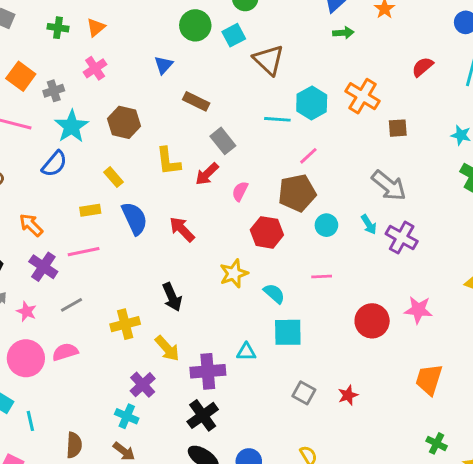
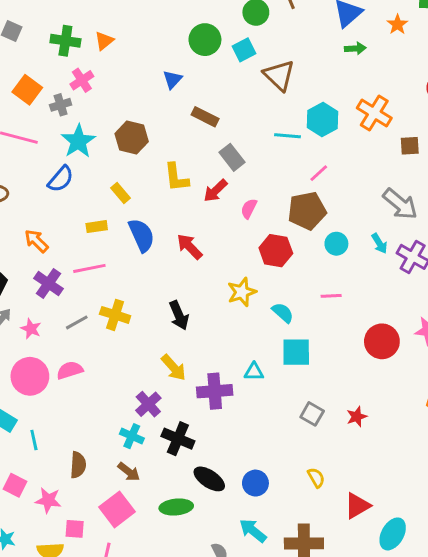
green cross: (58, 28) -> (65, 41), size x1.4
pink cross: (95, 68) -> (82, 80), moved
yellow cross: (125, 324) -> (115, 315), moved, turned 32
black cross: (203, 415) -> (178, 439), moved, turned -32

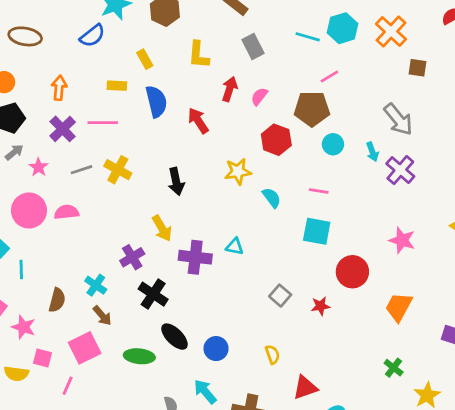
red arrow: (215, 191) -> (230, 89), moved, turned 140
orange arrow: (36, 241) -> (59, 88), turned 40
red circle: (382, 341) -> (352, 272), moved
cyan square: (296, 352) -> (317, 231), moved
cyan cross: (132, 436) -> (96, 285), moved

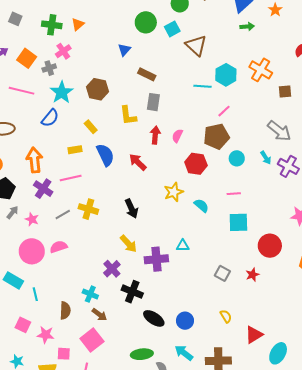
gray rectangle: (253, 47) -> (153, 102), moved, turned 48
orange arrow: (59, 88) -> (34, 160), size x1.4
green ellipse: (139, 356) -> (142, 354), moved

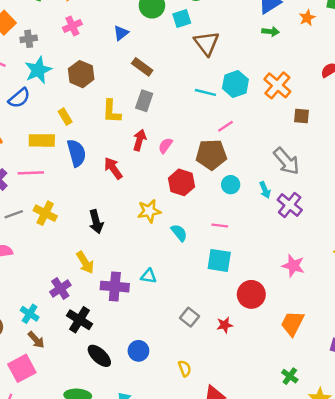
pink cross: (63, 51) -> (72, 26), moved
yellow rectangle: (75, 150) -> (42, 140), size x1.5
blue circle: (185, 321) -> (138, 351), moved

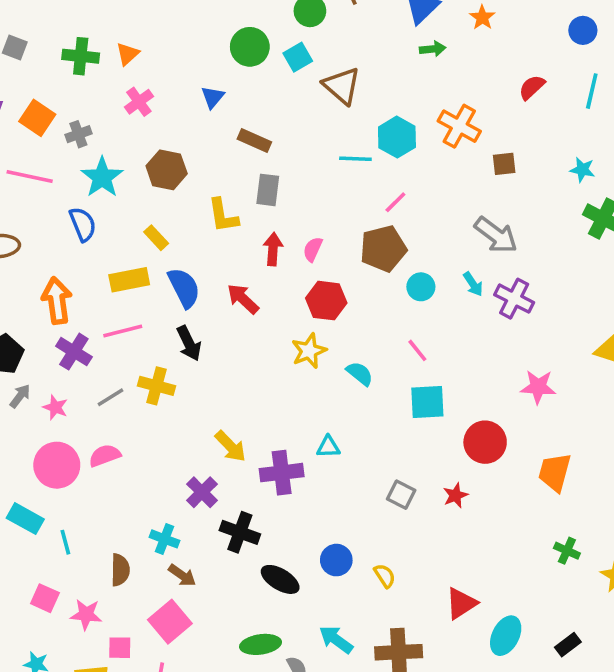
blue semicircle: (19, 98) -> (83, 224), turned -60
red hexagon: (181, 182) -> (326, 301), moved
black arrow: (96, 222) -> (189, 343), moved
pink line: (220, 226) -> (417, 350), turned 56
yellow semicircle: (185, 368) -> (385, 576), moved

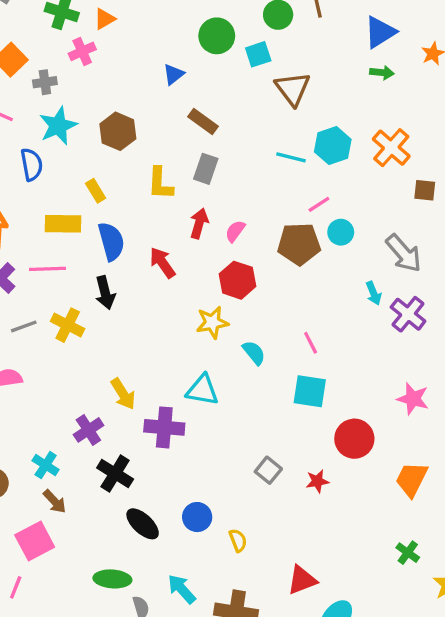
pink cross: (139, 102) -> (82, 51), moved
cyan circle: (421, 287) -> (341, 232), moved
cyan triangle: (328, 447) -> (202, 390), moved, size x1.5

